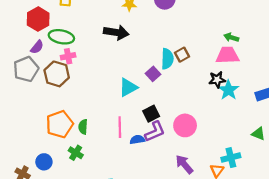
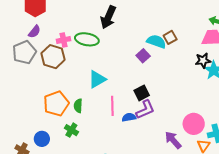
black arrow: (116, 32) -> (108, 17), turned 105
green ellipse: (61, 37) -> (87, 39), moved
cyan semicircle: (167, 59) -> (156, 42), turned -72
cyan triangle: (128, 87) -> (97, 79), moved
pink circle: (185, 125) -> (194, 124), moved

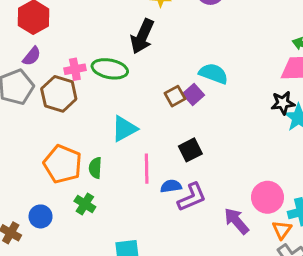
brown square: (170, 37) -> (175, 96), moved
orange pentagon: (56, 104) -> (63, 164), turned -30
purple L-shape: (145, 110) -> (192, 197), moved

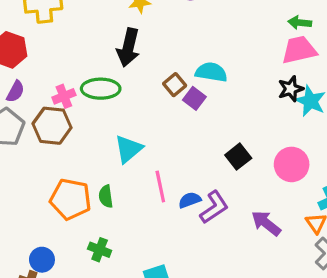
brown square: (175, 96) -> (175, 85), moved
black square: (190, 150) -> (238, 157), moved
pink circle: (267, 197) -> (292, 164), moved
green cross: (85, 204) -> (100, 250), moved
blue circle: (41, 216) -> (42, 260), moved

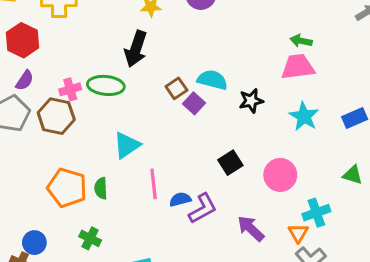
black star: (291, 89) -> (251, 101), moved

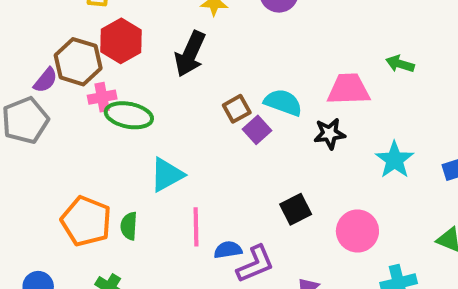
red hexagon: (23, 40) -> (121, 41), moved
pink trapezoid: (298, 67) -> (349, 89), moved
green ellipse: (106, 85) -> (129, 115), moved
brown hexagon: (56, 116) -> (78, 62), moved

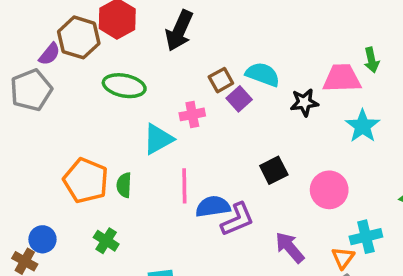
green arrow: (400, 64) -> (372, 60), moved, turned -120
pink trapezoid: (349, 89) -> (342, 78), moved
pink cross: (102, 97) -> (192, 114), moved
blue semicircle: (228, 250) -> (213, 207), size x1.4

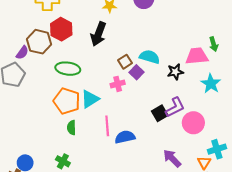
pink cross: (192, 114) -> (118, 84), moved
orange pentagon: (86, 181) -> (67, 101), moved
purple L-shape: (237, 219) -> (175, 107), moved

